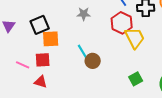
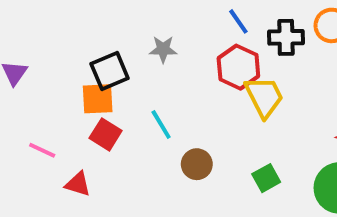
black square: (40, 25) -> (110, 71), moved
red square: (43, 60) -> (106, 134), moved, turned 35
brown circle: (93, 61) -> (197, 164), moved

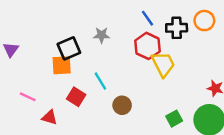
red square: (106, 134) -> (76, 97), moved
green square: (266, 178) -> (174, 119), moved

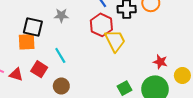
black square: (69, 48) -> (33, 27), turned 36
brown circle: (122, 105) -> (61, 86), moved
red triangle: (50, 117) -> (16, 74), moved

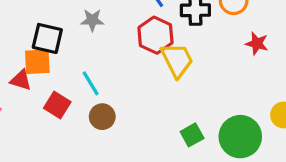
red star: (160, 62) -> (257, 43), moved
red triangle: (16, 74) -> (21, 80), moved
brown circle: (61, 86) -> (102, 117), moved

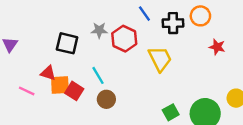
red hexagon: (155, 35) -> (124, 39), moved
orange square: (37, 62) -> (60, 85), moved

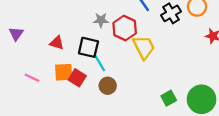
black cross: (173, 23) -> (171, 13), turned -30
black square: (67, 43) -> (88, 47), moved
yellow trapezoid: (160, 59) -> (144, 47), moved
red triangle: (48, 73) -> (57, 43), moved

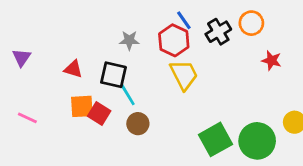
red hexagon: (125, 28) -> (174, 40), moved
pink line: (32, 78) -> (27, 118), moved
green square: (169, 98) -> (215, 139), size x1.6

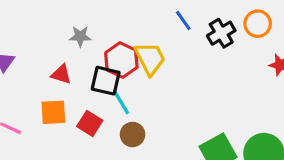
gray star: (129, 40) -> (80, 36), moved
red hexagon: (174, 40) -> (121, 60), moved
yellow trapezoid: (184, 75) -> (150, 58), moved
orange square: (82, 106) -> (53, 112), moved

